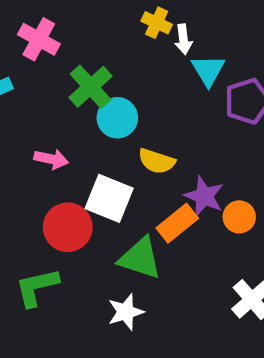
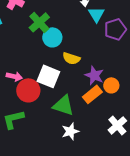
pink arrow: (51, 159) -> (14, 76), moved
orange rectangle: (177, 223) -> (92, 94), moved
white star: (126, 312) -> (70, 131), moved

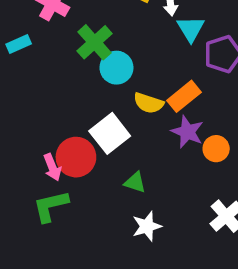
pink arrow: (14, 76) -> (52, 167), moved, turned 56
white square: (48, 76) -> (110, 133), turned 30
orange rectangle: (92, 94) -> (184, 96), moved
green triangle: (63, 105) -> (135, 182), size x0.6

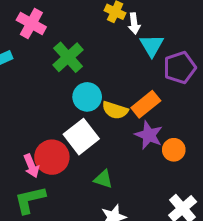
cyan circle: (116, 68) -> (87, 97), moved

